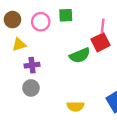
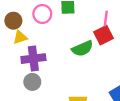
brown circle: (12, 20) -> (13, 21), moved
purple cross: (32, 65) -> (33, 59), size x1.5

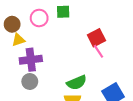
pink line: (106, 18) -> (98, 51), moved, turned -40
green semicircle: (82, 49) -> (77, 83), moved

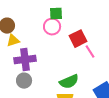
pink circle: (39, 18) -> (52, 27), moved
red square: (96, 38) -> (78, 39), moved

